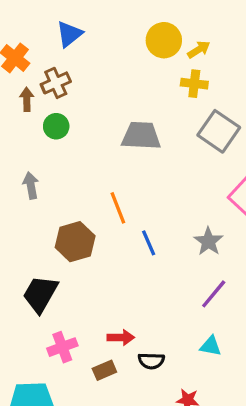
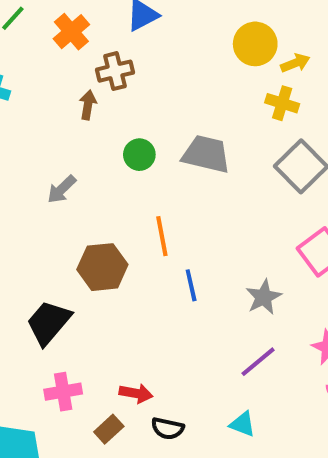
brown arrow: (27, 99) -> (88, 105), moved
green circle: (56, 126) -> (139, 155), moved
gray arrow: (31, 185) -> (62, 189), turned -135
brown rectangle: (104, 370) -> (109, 429), turned -30

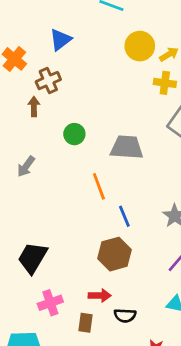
gray trapezoid: (206, 154) -> (127, 147), moved
brown hexagon: (102, 267) -> (115, 254), moved
brown rectangle: (109, 429) -> (85, 323), turned -30

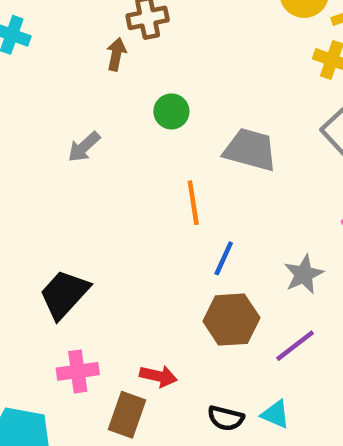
blue line: (124, 216) -> (224, 258), turned 35
brown hexagon: (115, 254) -> (231, 320), moved
black semicircle: (125, 316) -> (226, 418), moved
brown rectangle: (85, 323) -> (127, 415), size x1.4

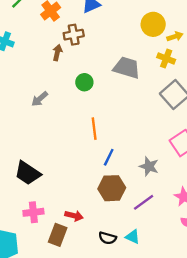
gray trapezoid: (250, 150) -> (127, 68), moved
gray star: (304, 274) -> (149, 166), turned -30
black trapezoid: (64, 294) -> (28, 173), turned -100

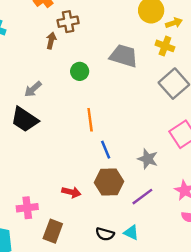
blue line: (109, 157) -> (106, 150), turned -48
black trapezoid: (28, 173) -> (25, 119), moved
red arrow: (74, 216) -> (71, 192), moved

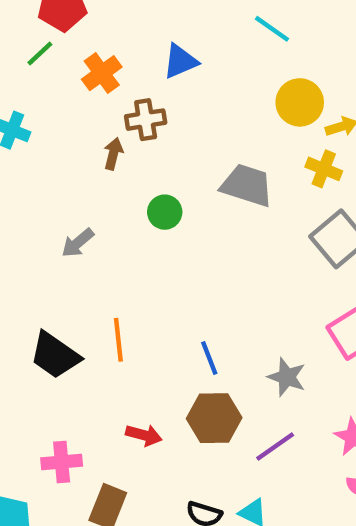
black trapezoid: (25, 119) -> (55, 355), moved
orange line: (90, 120) -> (118, 340), moved

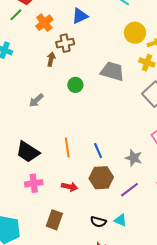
orange line: (118, 340) -> (67, 147), moved
pink cross: (62, 462) -> (34, 183), moved

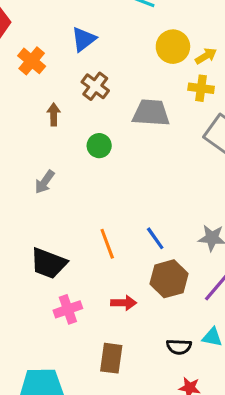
brown cross: (65, 43) -> (95, 86), moved, turned -30

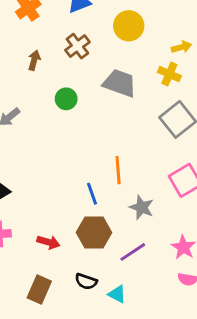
yellow circle: (173, 47) -> (129, 26), moved
orange line: (107, 244) -> (118, 170), moved
black semicircle: (179, 347) -> (86, 281), moved
brown rectangle: (111, 358) -> (39, 289), moved

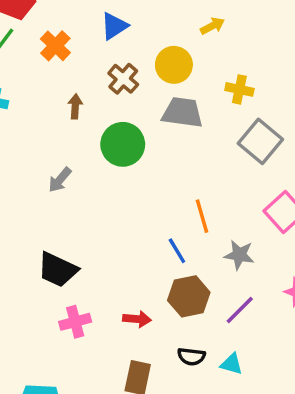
yellow circle: (129, 26) -> (174, 65), moved
yellow arrow: (182, 47) -> (212, 26), moved
green circle: (66, 99) -> (123, 144), size x1.6

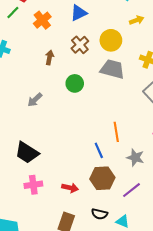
green circle: (123, 144) -> (75, 83), size x0.7

